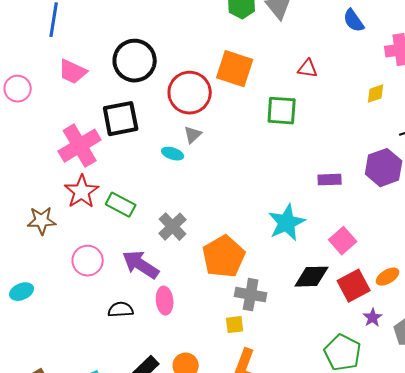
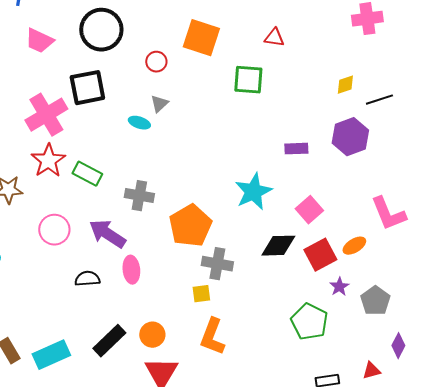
red circle: (190, 93) -> (156, 62), size x0.5
yellow diamond: (376, 94) -> (345, 85), moved
gray cross: (173, 227) -> (139, 196), turned -36

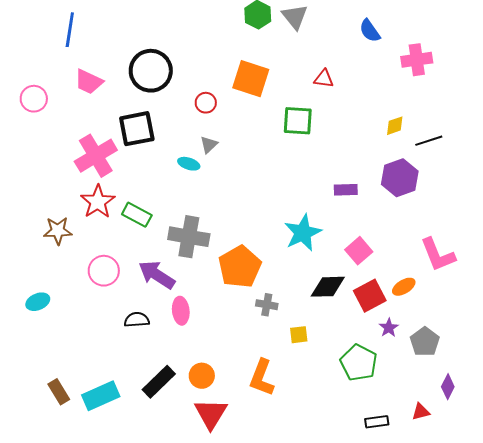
gray cross: (139, 196) -> (189, 237), size x1.4
gray cross: (217, 264) -> (267, 305), size x0.7
yellow square: (201, 294) -> (299, 335), moved

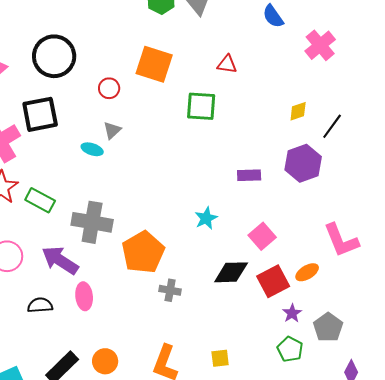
pink cross: (417, 60) -> (320, 45), turned -32
black line: (429, 141) -> (332, 126), turned -36
cyan star: (303, 233) -> (206, 218), size x0.6
yellow square: (299, 335) -> (220, 358), moved
green pentagon: (359, 363) -> (290, 349), moved, size x0.7

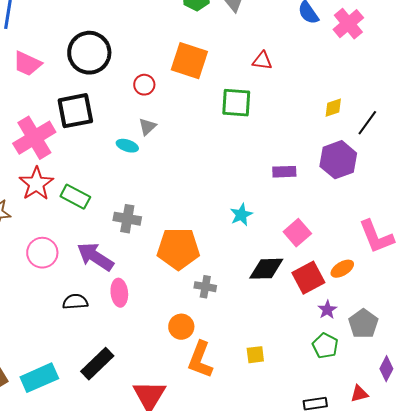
pink cross: (320, 45) -> (348, 24), moved
gray cross: (92, 222) -> (127, 219), size x0.7
orange pentagon: (143, 252) -> (178, 249), turned 30
orange circle: (105, 361) -> (181, 327), moved

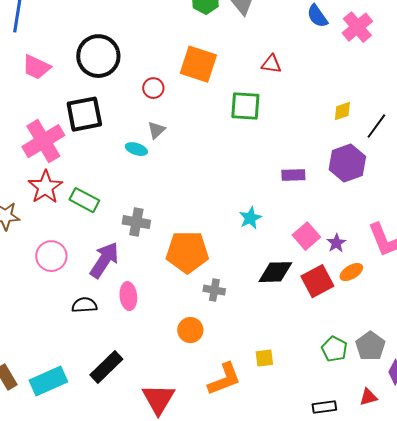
purple arrow: (95, 257) -> (104, 260), turned 90
purple star: (327, 310) -> (336, 243), moved
gray pentagon: (363, 324) -> (370, 346), moved
orange L-shape: (200, 360) -> (224, 379), moved, turned -132

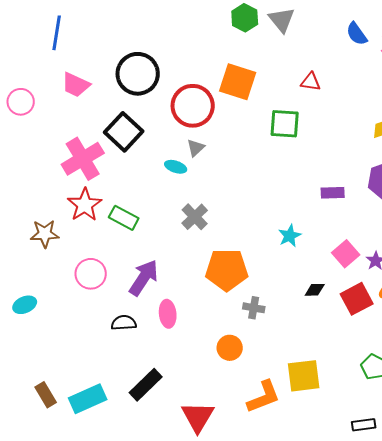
red circle: (153, 88) -> (193, 106), size x2.0
black square: (84, 114) -> (124, 132), turned -36
gray cross: (136, 222) -> (195, 217), moved, turned 36
black diamond: (275, 272) -> (315, 290), size x0.6
yellow square: (264, 358) -> (304, 376), size x1.8

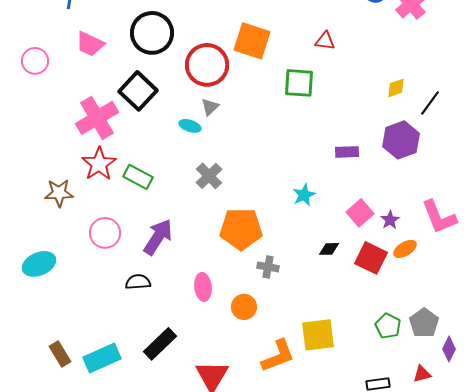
red square: (357, 299) -> (371, 258), turned -36
cyan ellipse: (25, 305) -> (39, 264), size x1.4
pink ellipse: (168, 314) -> (203, 287), moved

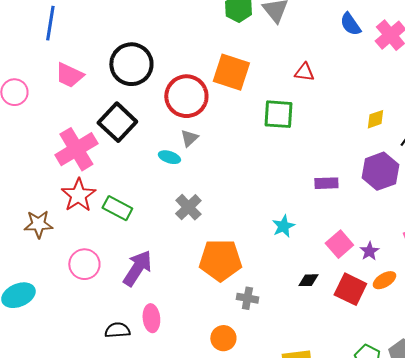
black semicircle: (138, 282) -> (117, 330), moved
pink ellipse: (203, 287) -> (151, 318), moved

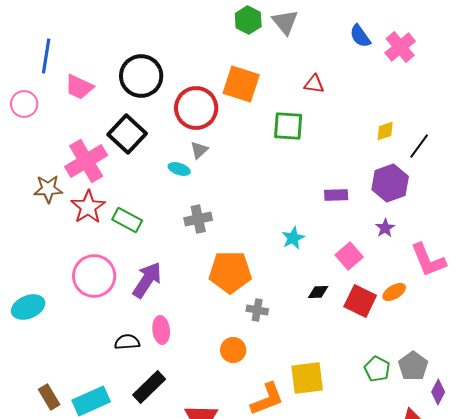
blue line: (50, 23) -> (46, 56), moved
gray cross: (188, 207) -> (198, 219), turned 32
brown star: (38, 224) -> (48, 189), moved
purple star: (369, 251) -> (385, 228), moved
pink circle: (84, 264) -> (94, 276), size x1.4

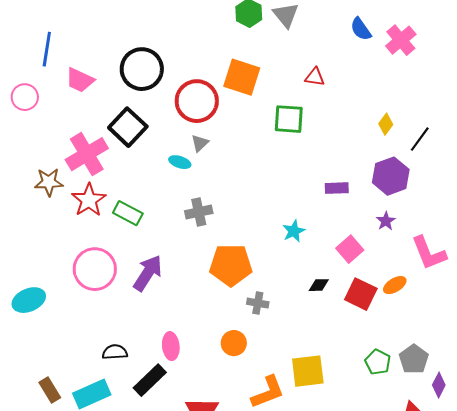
yellow diamond: (385, 131) -> (386, 124), turned -35
pink ellipse: (161, 330) -> (171, 346), moved
black semicircle: (127, 342) -> (115, 352), moved

